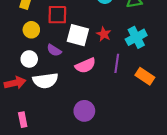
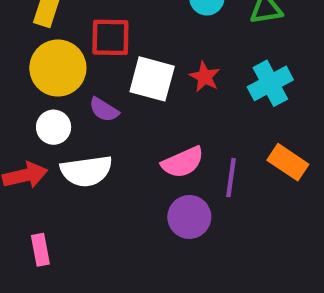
yellow circle: (31, 30) -> (58, 68), size x1.6
purple line: (117, 63) -> (231, 178), moved
pink semicircle: (85, 65) -> (183, 162), moved
purple circle: (84, 111) -> (189, 217), moved

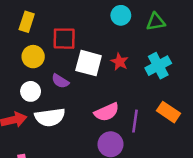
yellow circle: (58, 68) -> (33, 57), size x0.7

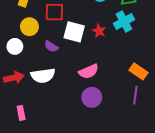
cyan cross: (158, 66) -> (124, 21), moved
white circle: (31, 91) -> (15, 46), moved
purple line: (135, 121) -> (135, 95), moved

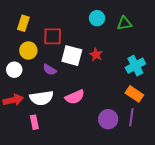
cyan cross: (124, 21) -> (135, 66), moved
pink semicircle: (89, 71) -> (75, 97), moved
purple circle: (92, 97) -> (108, 119), moved
pink rectangle: (21, 113) -> (34, 122), moved

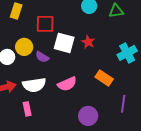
yellow circle: (28, 51) -> (24, 47), moved
orange rectangle: (134, 94) -> (104, 78), moved
purple circle: (108, 119) -> (88, 116), moved

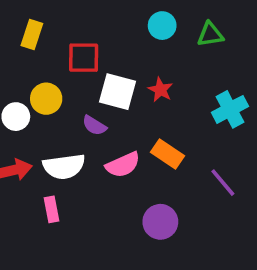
purple semicircle: (42, 57) -> (94, 125), moved
orange rectangle: (104, 78) -> (167, 154), moved
purple line: (123, 104) -> (223, 183), moved, turned -48

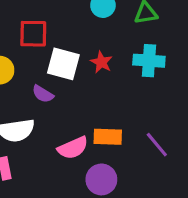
cyan cross: (230, 109) -> (149, 61), moved, turned 32
orange rectangle: (167, 154) -> (108, 137), moved, turned -32
pink semicircle: (123, 165) -> (73, 148), moved

